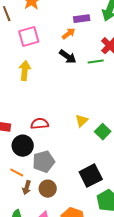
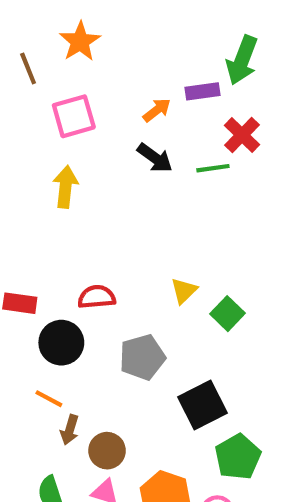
purple rectangle: (82, 19) -> (203, 91), moved
gray pentagon: (44, 162) -> (142, 357), moved
brown circle: (48, 189) -> (107, 451), moved

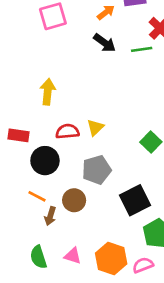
yellow arrow: (65, 187) -> (48, 92), moved
yellow triangle: (184, 291) -> (95, 127), moved
brown circle: (107, 451) -> (74, 200), moved

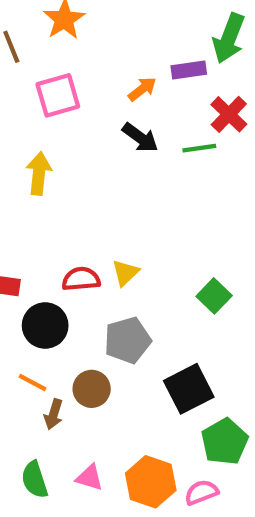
yellow arrow: (48, 92) -> (39, 173), moved

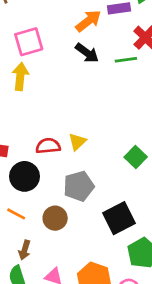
orange arrow: (142, 89) -> (88, 21), size x1.4
pink square: (58, 95) -> (29, 42), moved
brown arrow: (54, 414) -> (25, 250), moved

